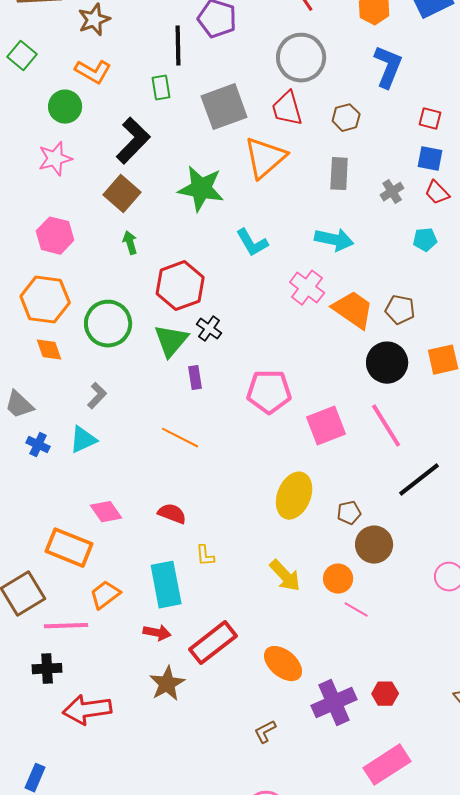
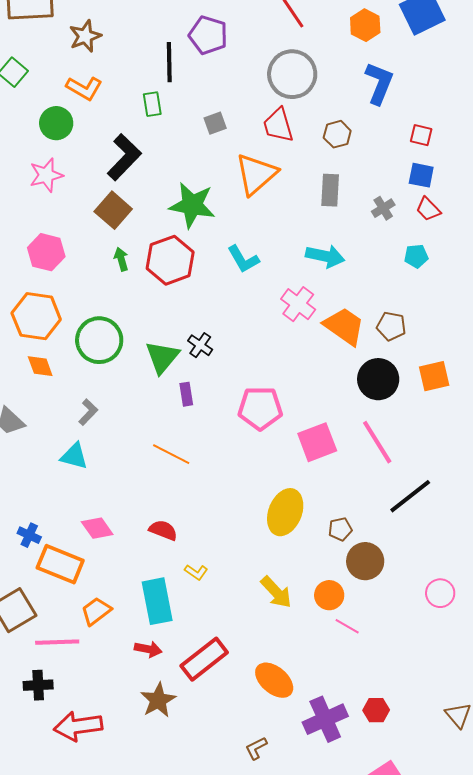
gray square: (224, 107) -> (215, 123), size x0.5
red hexagon: (180, 286) -> (170, 260), moved
cyan triangle: (83, 440) -> (74, 456), turned 40
blue cross: (38, 445) -> (29, 535), moved
yellow L-shape: (205, 556) -> (196, 572), turned -50

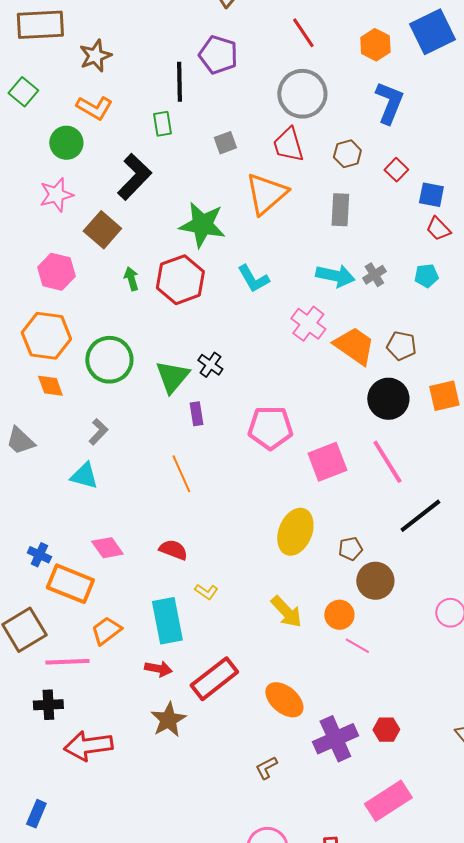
red square: (421, 135) -> (396, 170), moved, turned 30
gray cross: (383, 208) -> (374, 275), moved
brown square: (113, 210) -> (102, 230), moved
orange line: (171, 454) -> (181, 474), turned 39

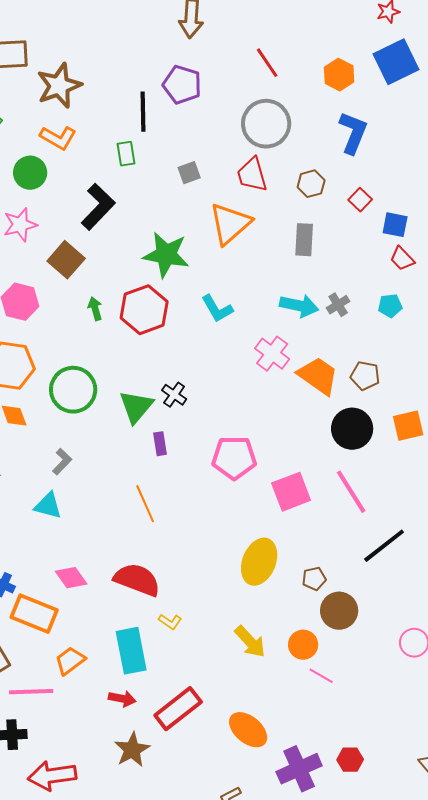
brown star: (95, 56) -> (59, 86), size x1.4
red semicircle: (173, 550) -> (137, 580), size x1.6

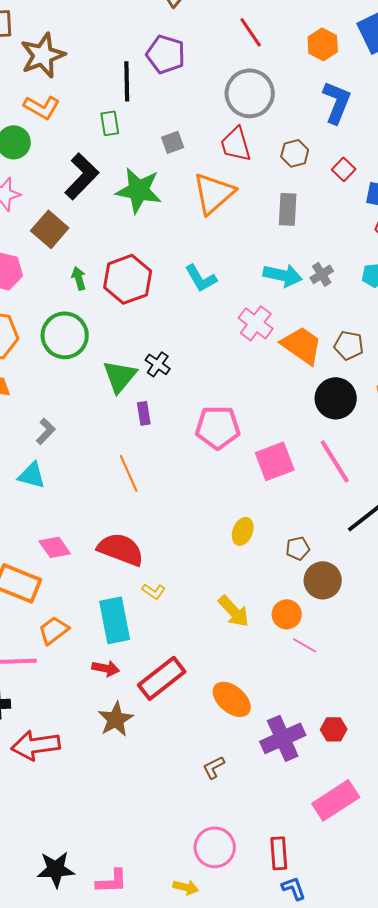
green star: (166, 255) -> (139, 190), moved
green circle: (73, 390) -> (65, 335), moved
yellow ellipse: (259, 562) -> (243, 531), size x0.6

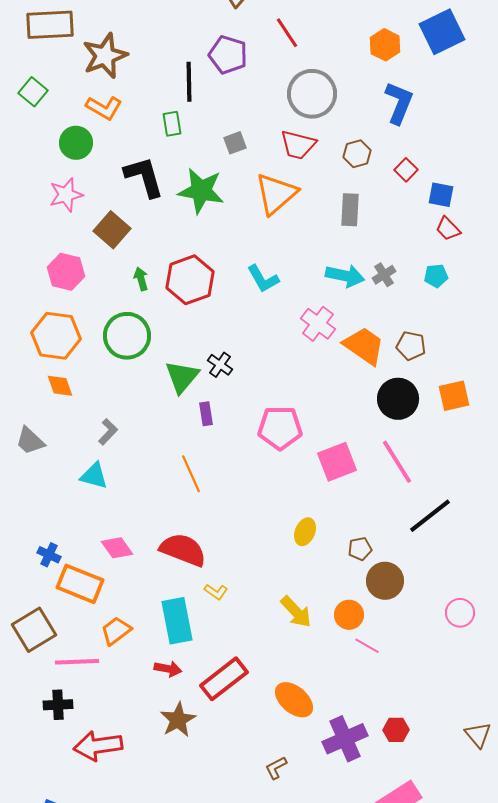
red line: (251, 32) -> (287, 33), moved
red trapezoid: (236, 144) -> (298, 145), turned -60
black L-shape: (82, 176) -> (144, 177), turned -60

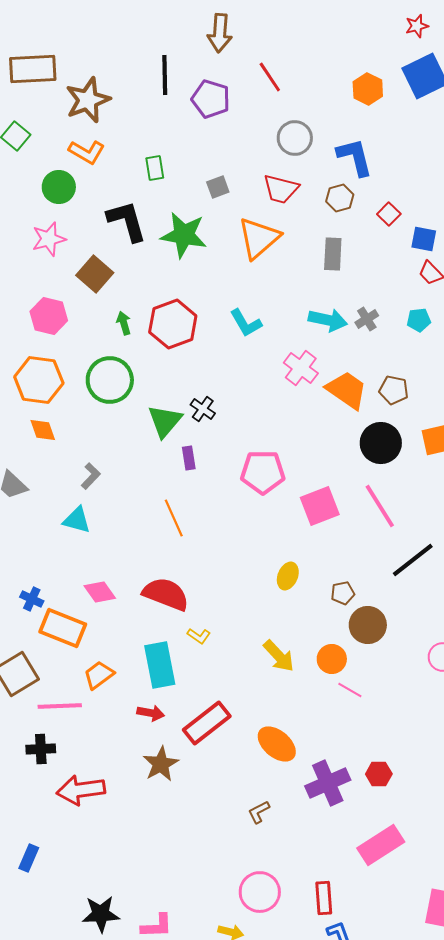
black line: (189, 82) -> (165, 75), moved
gray circle: (312, 94) -> (295, 138), size x0.7
blue L-shape: (399, 103) -> (355, 157), moved, turned -36

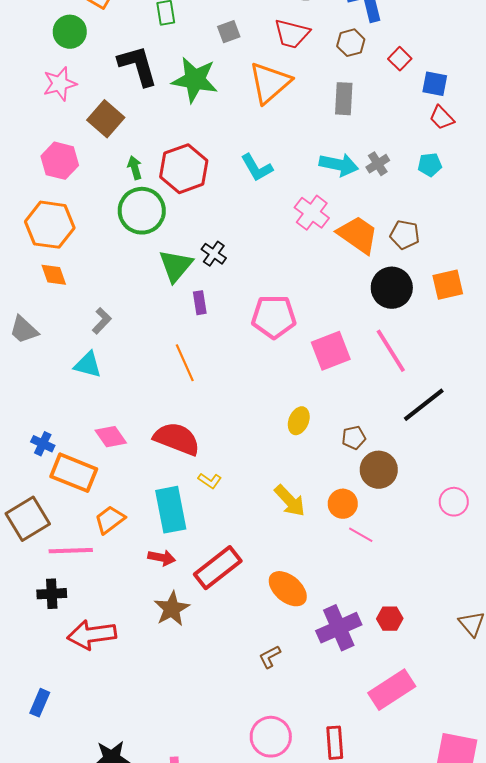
green circle: (110, 380) -> (142, 211), moved

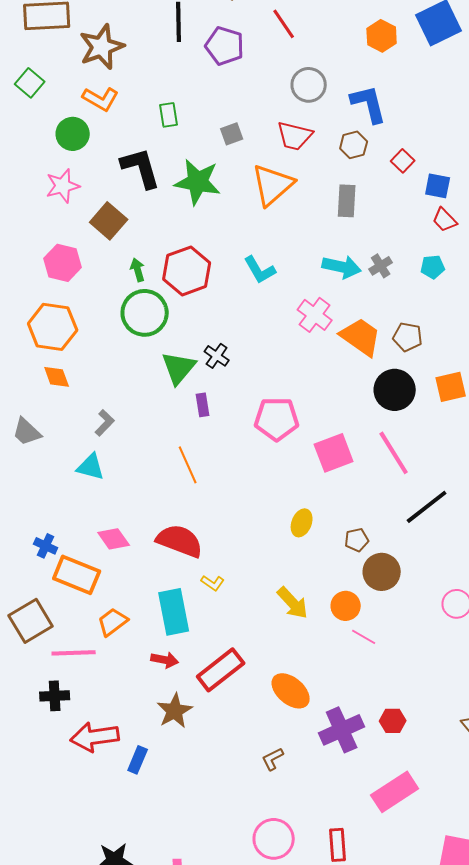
blue rectangle: (40, 703) -> (138, 760), moved

